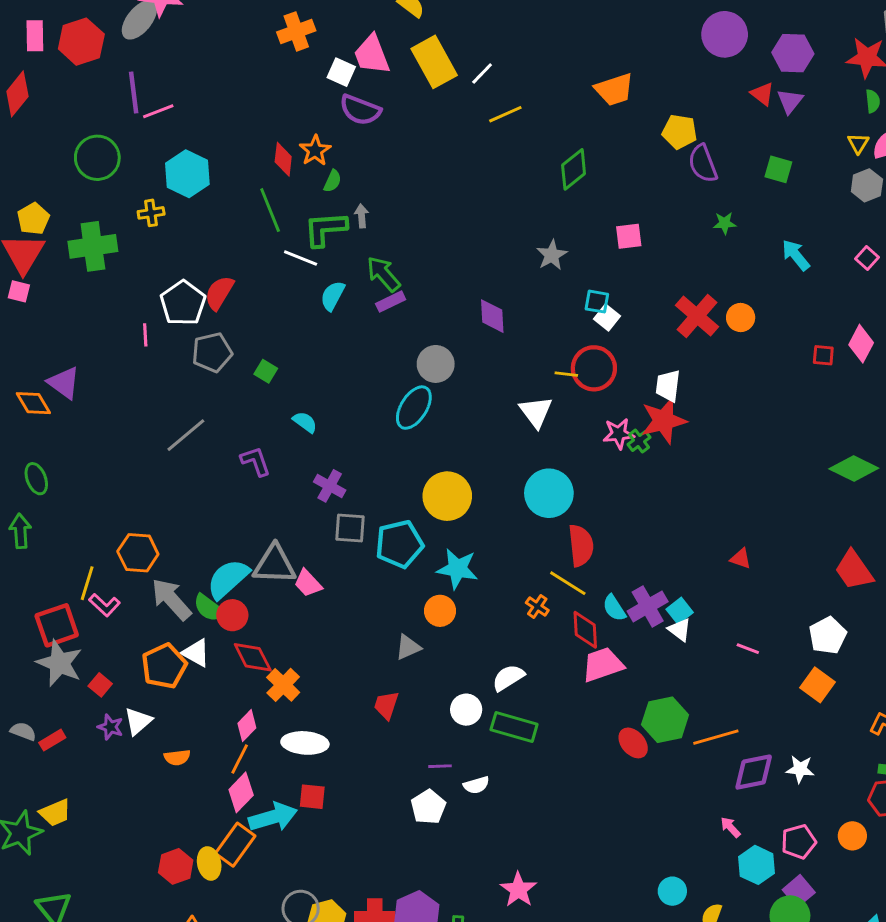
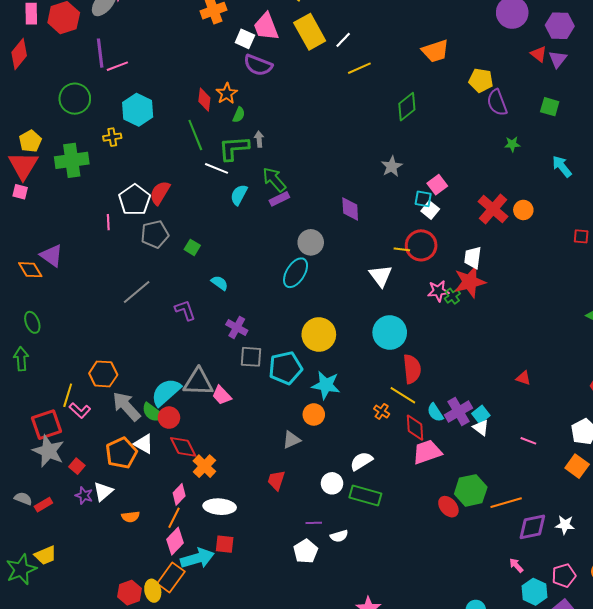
pink square: (629, 236) -> (437, 185), moved, turned -30

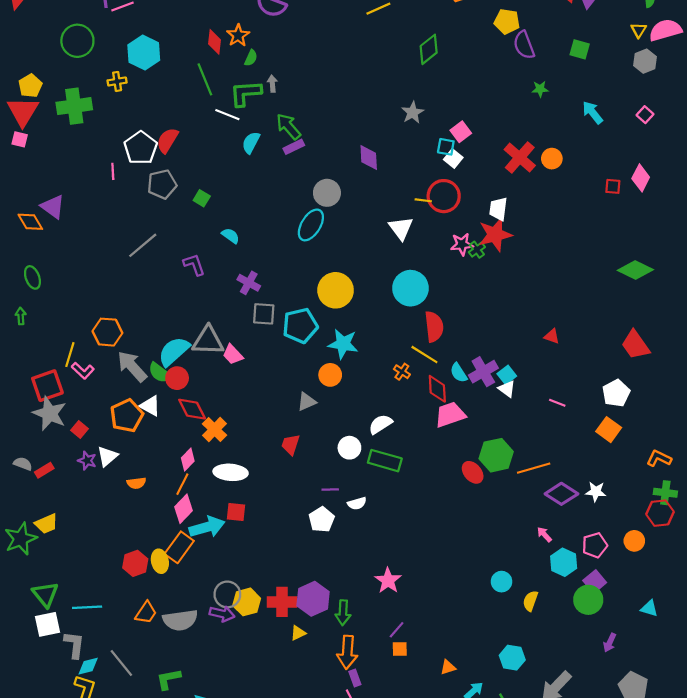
green arrow: (21, 359) -> (21, 316), size x0.7
purple diamond: (532, 527) -> (561, 494), turned 44

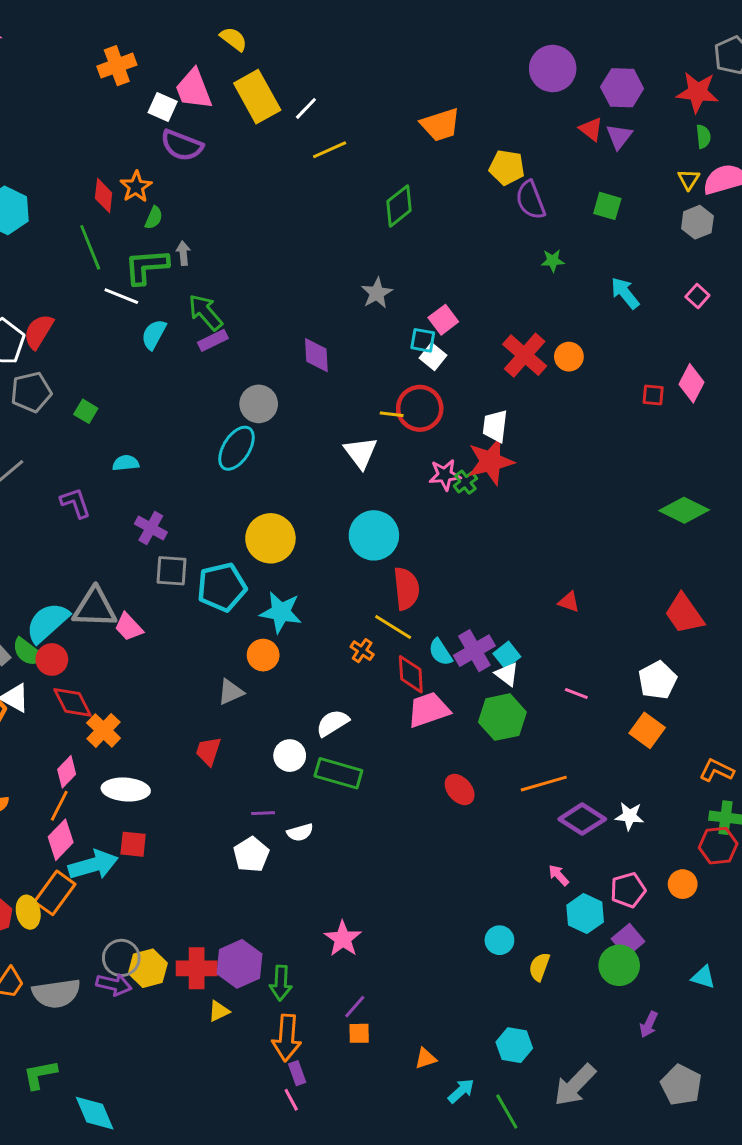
cyan semicircle: (231, 236) -> (126, 463), turned -42
green hexagon: (496, 455) -> (502, 717), moved

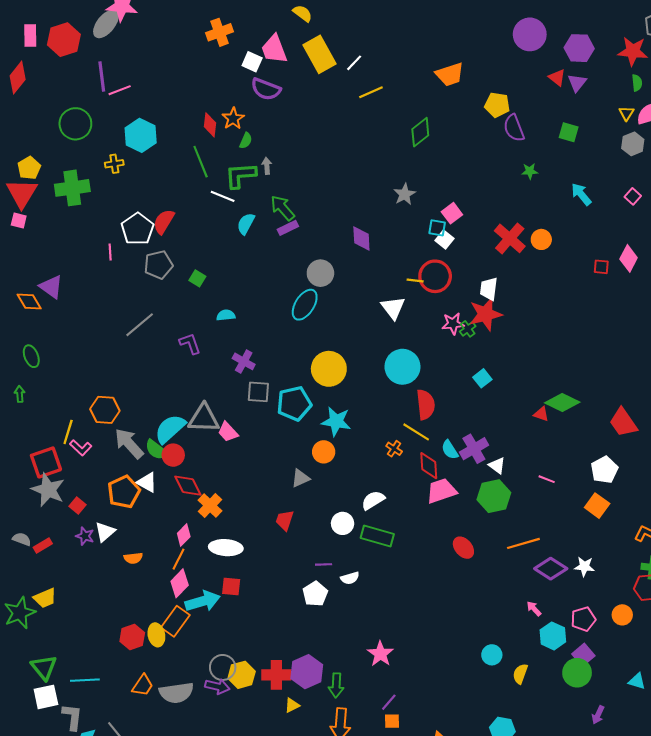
green diamond: (684, 510) -> (562, 402), moved
cyan square: (507, 655) -> (482, 378), moved

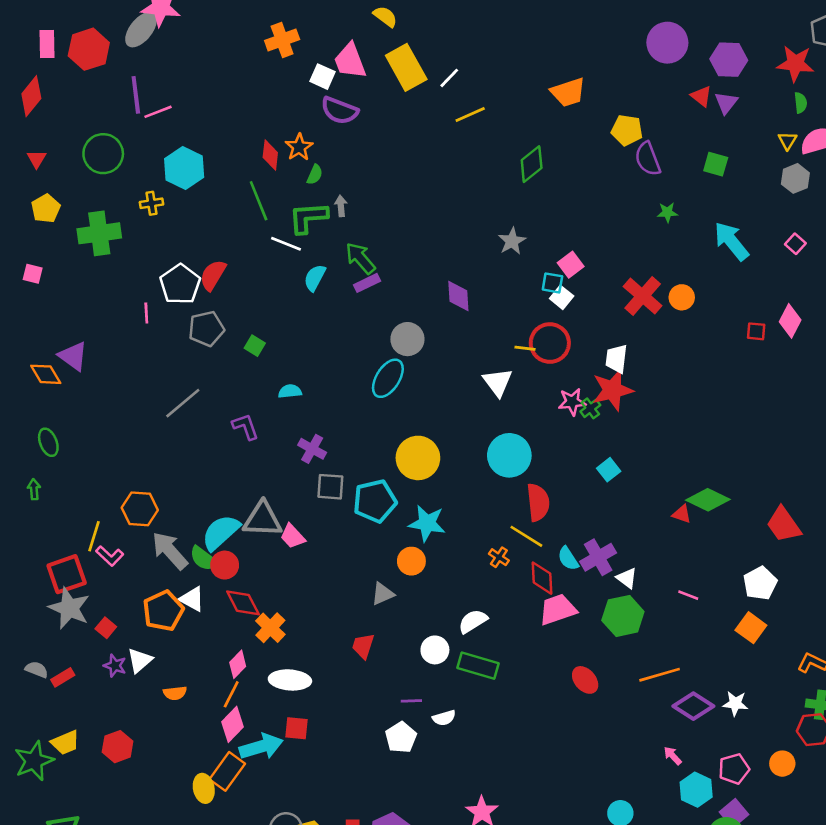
red triangle: (22, 193) -> (37, 159), moved, size x0.5
cyan arrow: (581, 194) -> (731, 241), size x1.4
red hexagon: (132, 637) -> (118, 747), moved

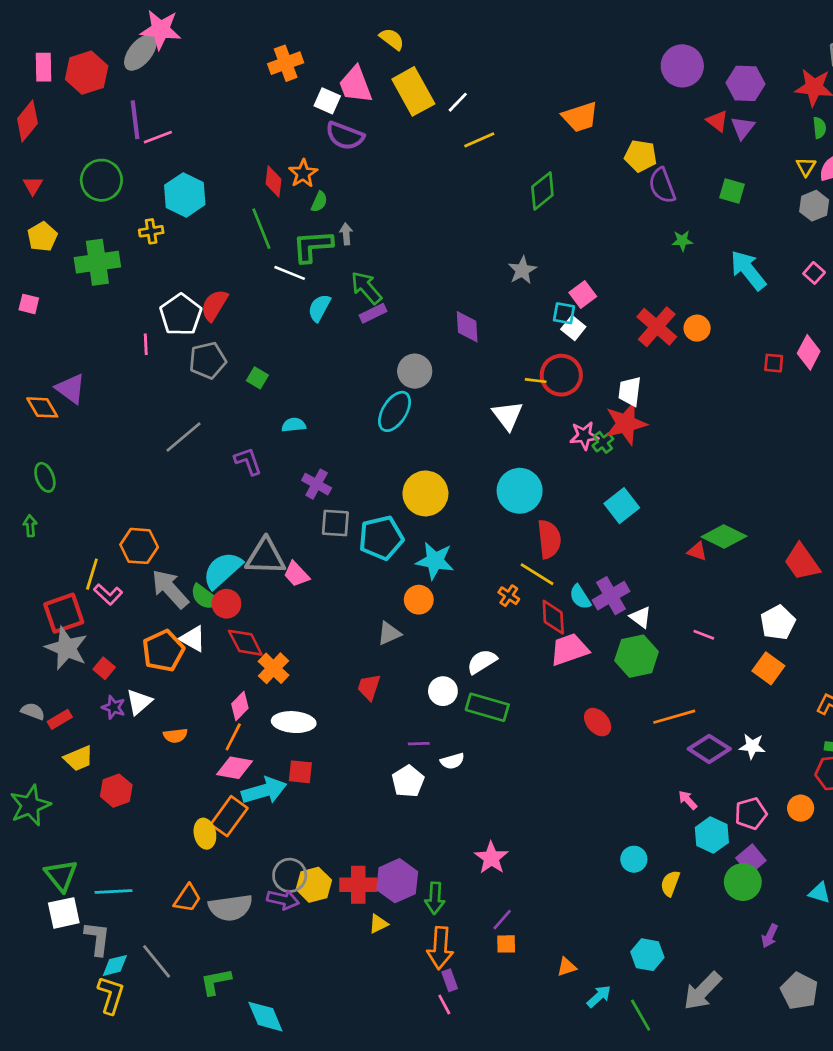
cyan square: (609, 470) -> (622, 506), size x1.4
pink diamond: (232, 724) -> (235, 768), turned 56
yellow trapezoid: (65, 743) -> (79, 758), moved

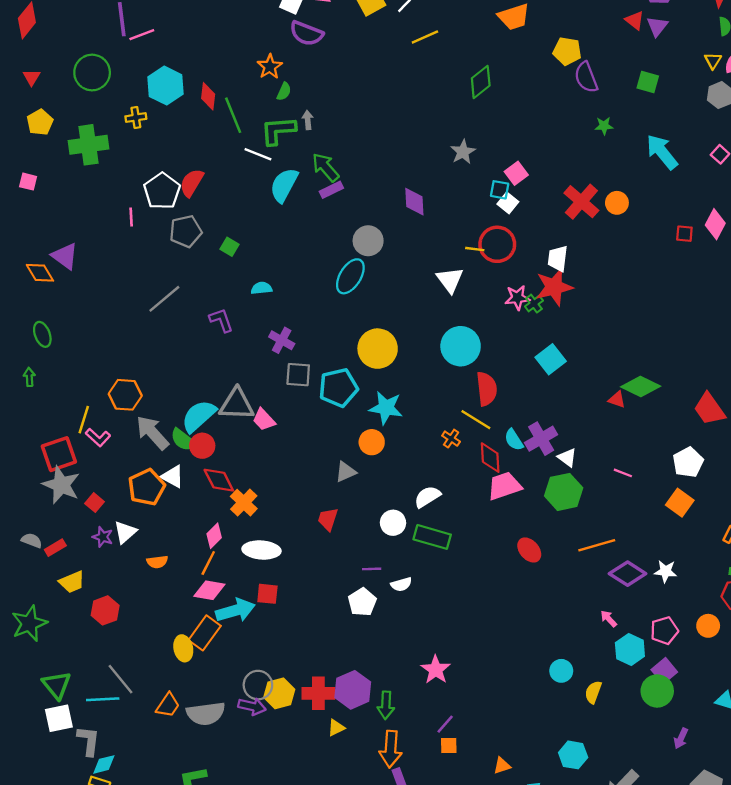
red diamond: (274, 182) -> (208, 96), moved
cyan semicircle: (319, 308) -> (284, 185), size x1.4
gray line: (157, 961) -> (120, 679), moved

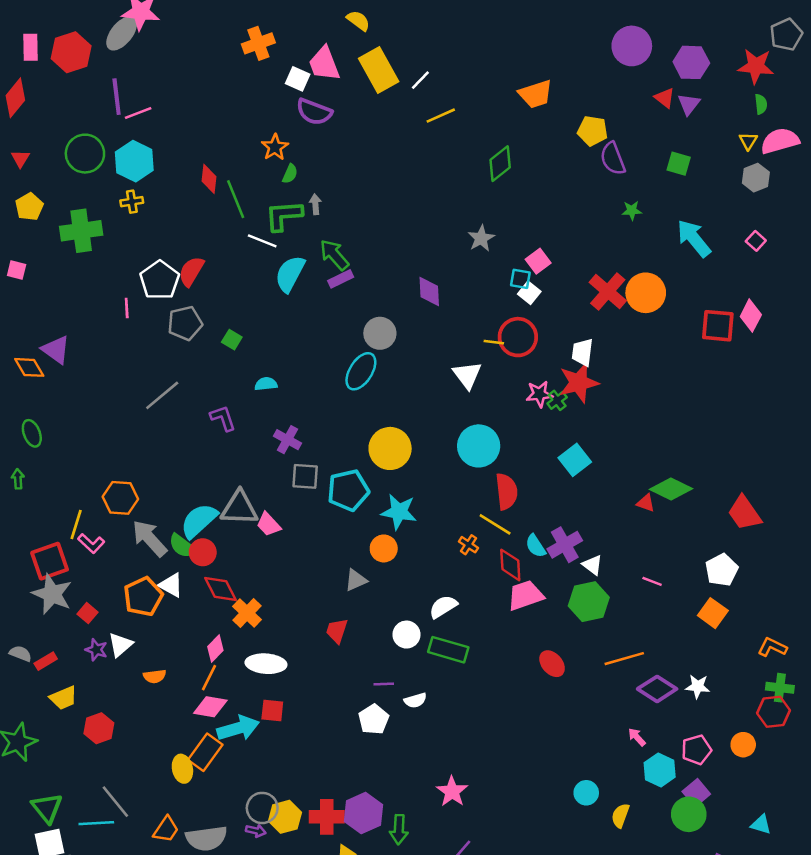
cyan hexagon: (166, 86) -> (134, 161), moved
orange circle: (617, 203) -> (646, 293), size x1.6
red square: (684, 234) -> (718, 326), size x1.8
purple arrow: (252, 706) -> (256, 831), size x0.7

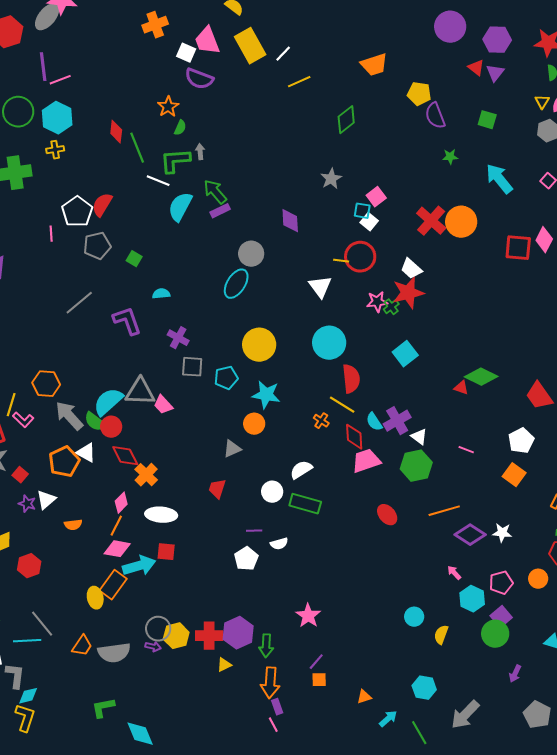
white trapezoid: (582, 352) -> (411, 269), turned -55
purple L-shape: (223, 418) -> (127, 321), size x1.4
cyan pentagon: (348, 490) -> (226, 378), size x0.7

